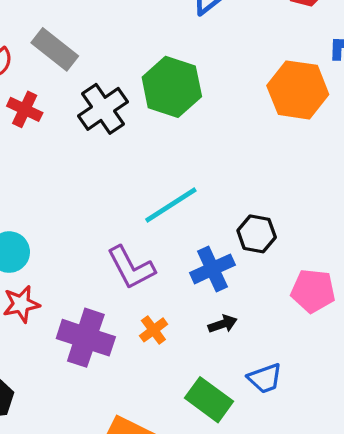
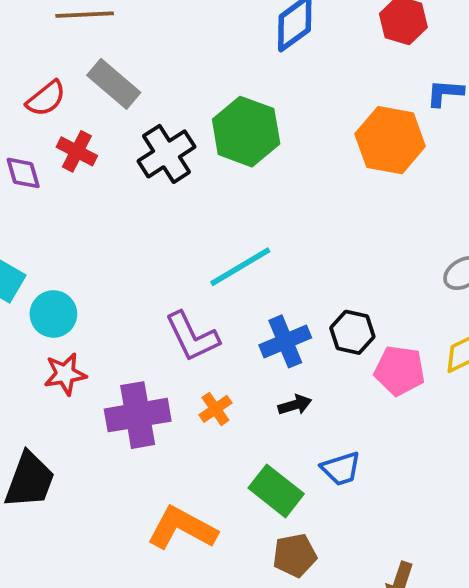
black hexagon: (257, 234) -> (352, 332), moved
purple cross: (86, 338) -> (138, 415), turned -30

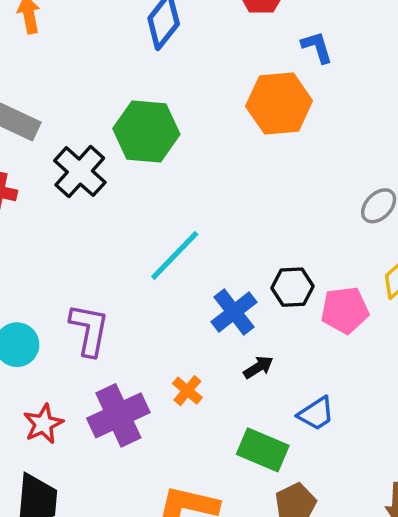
blue L-shape: (445, 93) -> (317, 47), turned 84
purple L-shape: (192, 337) -> (89, 330), moved, turned -128
red star: (65, 374) -> (43, 424), moved

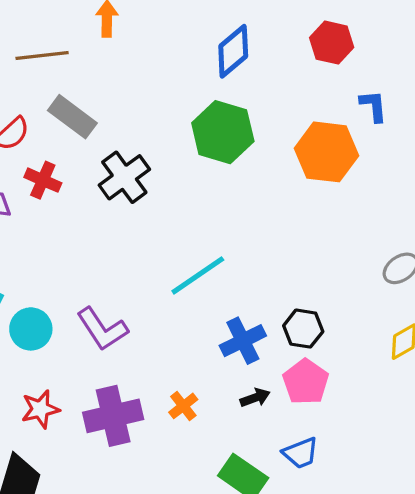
green hexagon: (146, 131) -> (223, 132), moved
pink pentagon: (345, 310) -> (306, 382), moved, turned 30
purple L-shape: (89, 330) -> (102, 329), turned 124

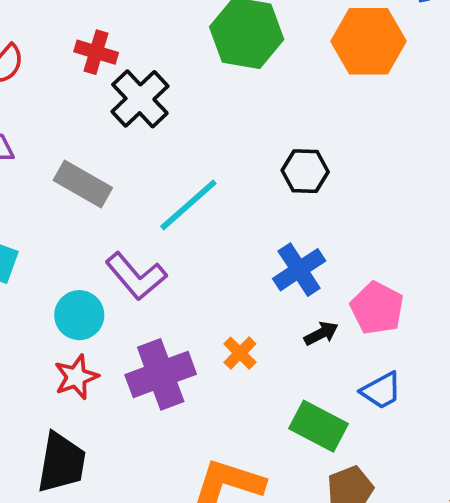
gray rectangle: (72, 117) -> (83, 184), moved
red cross: (43, 180) -> (96, 52), moved
cyan line: (198, 275) -> (188, 205), moved
cyan circle: (31, 329) -> (79, 315), moved
black hexagon: (303, 329) -> (305, 171), moved

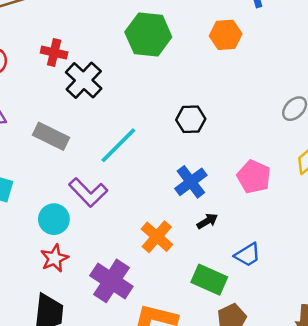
orange hexagon: (368, 41) -> (226, 35), size x0.7
pink pentagon: (377, 308) -> (254, 177), moved
orange cross: (240, 353) -> (157, 237), size x1.5
purple cross: (161, 374) -> (111, 281), moved, turned -33

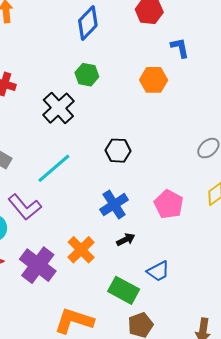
green hexagon: (148, 35) -> (87, 75), size x0.6
black cross: (84, 80) -> (58, 108), moved
purple cross: (111, 281) -> (38, 265), moved

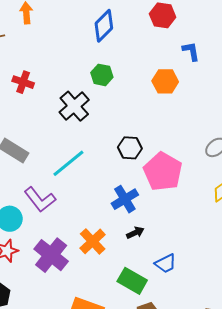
pink pentagon: (169, 204) -> (163, 172), moved, size x1.4

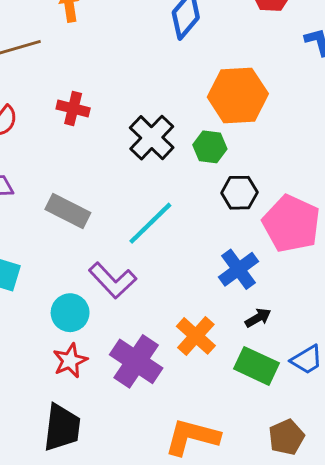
green hexagon: (102, 75) -> (210, 147), moved
orange hexagon: (165, 81) -> (238, 95), moved, size x1.5
green rectangle: (132, 281) -> (257, 366), moved

